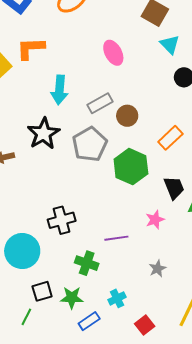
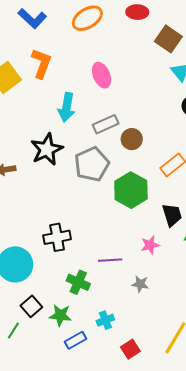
orange L-shape: (31, 48) -> (41, 63), turned 108
pink ellipse: (113, 53) -> (102, 75), moved
gray star: (157, 269) -> (140, 284), moved, turned 30
black square: (42, 291) -> (31, 306), turned -30

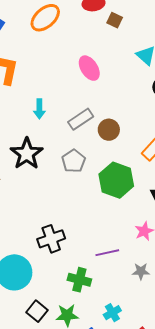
brown square: (168, 39) -> (115, 20), moved, size x0.6
pink ellipse: (102, 75) -> (89, 68), moved
cyan arrow: (67, 107) -> (39, 109), size x0.7
gray pentagon: (92, 164) -> (74, 161), size x0.7

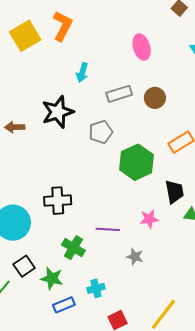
brown circle: (109, 130) -> (155, 98), moved

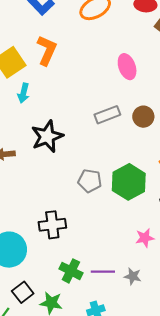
cyan arrow: (82, 72) -> (23, 93), moved
gray pentagon: (101, 132) -> (90, 181), moved, turned 30
purple line: (108, 229) -> (103, 272), moved

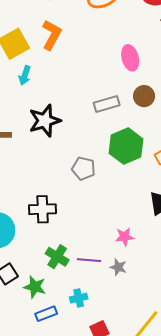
brown circle: (143, 117) -> (144, 96), moved
green hexagon: (129, 182) -> (126, 146), moved
pink star: (145, 238) -> (125, 237), moved

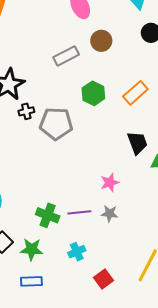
green hexagon: (126, 146) -> (93, 93), size x0.7
gray pentagon: (84, 168) -> (56, 124), size x1.4
black cross: (43, 209) -> (26, 111), moved, size x0.6
blue rectangle: (46, 314) -> (31, 281), moved, turned 30

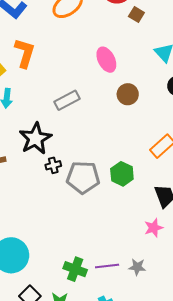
gray rectangle: (66, 56) -> (67, 100), moved
green hexagon: (93, 93) -> (122, 174), moved
pink star: (110, 183) -> (154, 228), moved

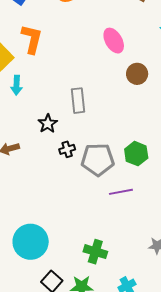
gray rectangle: (67, 100) -> (78, 101), moved, turned -65
black star: (35, 138) -> (48, 124), size x0.6
purple line: (107, 266) -> (121, 192), moved

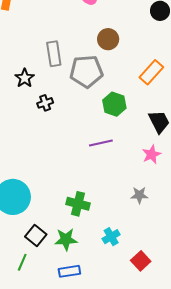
brown circle: (137, 74) -> (108, 39), moved
gray pentagon: (98, 160) -> (86, 71), moved

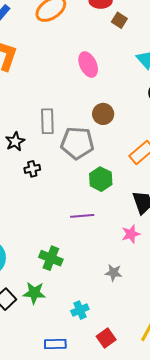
green cross: (78, 204) -> (51, 258), moved
green star: (66, 239) -> (34, 293), moved
blue rectangle: (69, 271) -> (55, 344), moved

